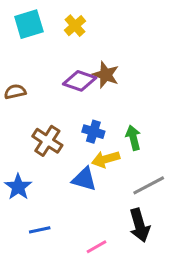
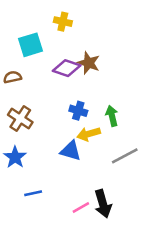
cyan square: (29, 24) -> (31, 45), moved
yellow cross: (75, 26) -> (63, 22), turned -36
brown cross: (47, 141) -> (20, 118), moved
black arrow: (139, 225) -> (103, 204), moved

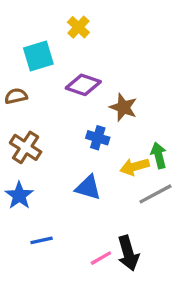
yellow cross: (63, 22) -> (78, 27), turned 30
brown star: (89, 63) -> (123, 107), moved
green arrow: (112, 116) -> (159, 155), moved
yellow arrow: (89, 134) -> (135, 167), moved

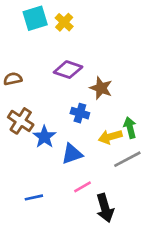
cyan square: (38, 56) -> (35, 18), moved
blue triangle: (88, 187) -> (72, 154), turned -35
blue star: (19, 196) -> (44, 137), moved
pink line: (101, 258) -> (83, 187), moved

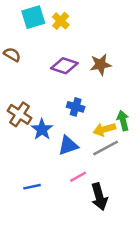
brown semicircle: (13, 79) -> (12, 55), moved, turned 42
brown star: (101, 88) -> (101, 65), moved, turned -30
gray line: (127, 159) -> (106, 148), moved

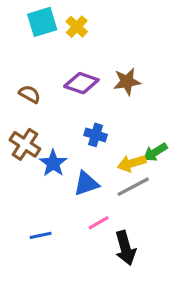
brown semicircle: (12, 55) -> (30, 94), moved
green arrow: (123, 121) -> (155, 152), turned -108

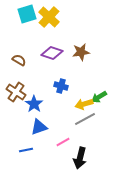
yellow cross: (77, 27) -> (49, 17), size x1.5
blue triangle: (86, 184) -> (39, 127), moved
black arrow: (125, 248) -> (80, 158), turned 30

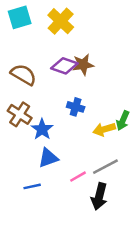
cyan square: (27, 14) -> (20, 17), moved
brown star: (81, 52) -> (83, 65), moved
brown semicircle: (19, 60) -> (23, 75), size x1.5
green arrow: (99, 97) -> (123, 121), turned -35
gray line: (85, 119) -> (105, 167), moved

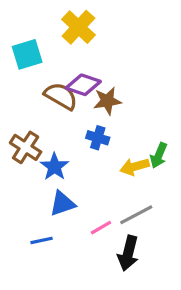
cyan square: (20, 17) -> (27, 54), moved
brown star: (83, 65) -> (107, 101), moved
brown semicircle: (23, 75) -> (61, 96), moved

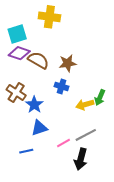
yellow cross: (78, 27) -> (49, 17), turned -35
purple diamond: (83, 85) -> (19, 53), moved

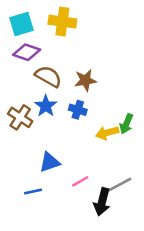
cyan square: (17, 34) -> (21, 24), moved
purple diamond: (19, 53) -> (27, 52), moved
blue star: (34, 105) -> (46, 106), moved
gray line: (86, 135) -> (119, 185), moved

